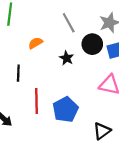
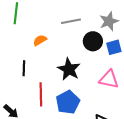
gray line: (69, 23) -> (71, 21), turned -72
black star: (67, 58) -> (69, 69), moved, size x1.6

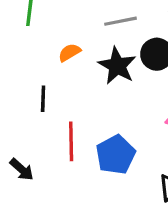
black star: (69, 69) -> (117, 66), moved

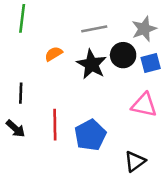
black line: (43, 99) -> (21, 93), moved
black arrow: (22, 169) -> (16, 129), moved

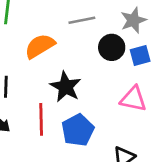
orange semicircle: (54, 54) -> (40, 46), size x1.6
black star: (92, 64) -> (66, 87), moved

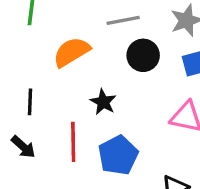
black circle: (112, 47) -> (143, 55), moved
black star: (66, 87) -> (103, 102), size x0.7

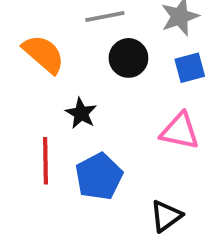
orange semicircle: (72, 52) -> (44, 54), turned 72

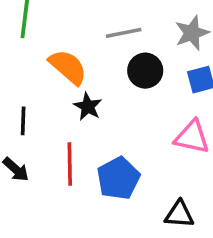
black star: (81, 113) -> (88, 107), moved
black triangle: (166, 216) -> (179, 214), turned 40

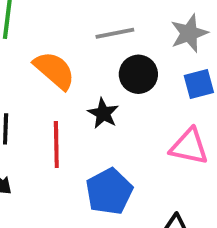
black star: (88, 107) -> (103, 113), moved
red line: (70, 164) -> (56, 145), moved

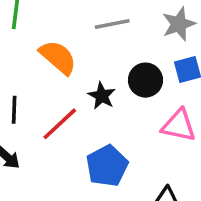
black circle: (138, 74) -> (145, 80), moved
red line: (56, 145) -> (60, 124), turned 48

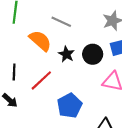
gray line: (112, 24) -> (61, 22), moved, turned 36
black star: (102, 96) -> (66, 54), moved

